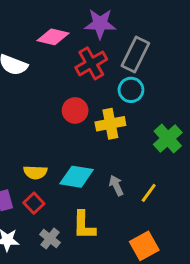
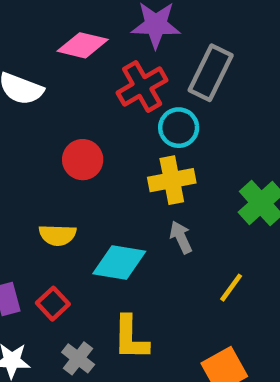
cyan circle: (131, 90) -> (179, 128), moved
red circle: (75, 110) -> (83, 160), moved
yellow semicircle: (35, 172) -> (58, 235), moved
gray arrow: (116, 186) -> (181, 237), moved

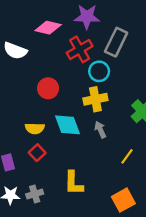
cyan diamond: (119, 262) -> (67, 125), moved, turned 60
red square: (53, 304) -> (37, 153), moved
gray cross: (78, 358) -> (35, 194), moved, turned 35

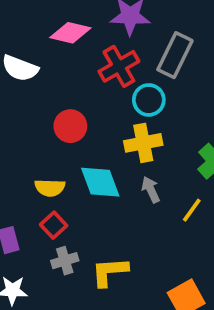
yellow line: (127, 156) -> (192, 210), moved
yellow L-shape: (74, 183) -> (110, 272), turned 85
gray cross: (35, 194) -> (65, 261), moved

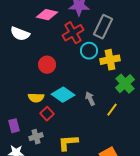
yellow cross: (143, 143) -> (110, 60), moved
cyan diamond: (100, 182) -> (63, 95), turned -35
red square: (54, 225) -> (47, 114), moved
gray cross: (65, 261) -> (36, 137), moved

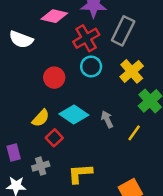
cyan circle: (89, 51) -> (91, 67), moved
yellow cross: (110, 60) -> (132, 71), turned -30
yellow semicircle: (36, 98) -> (41, 118), turned -49

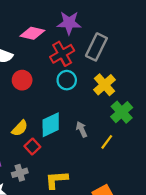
red circle: (54, 78) -> (22, 80), moved
cyan diamond: (74, 114) -> (51, 125), turned -60

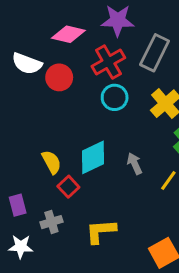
red circle: (22, 80) -> (59, 77), moved
yellow semicircle: (20, 128) -> (51, 162), turned -72

